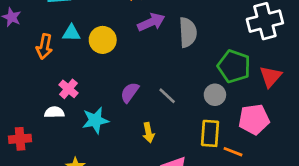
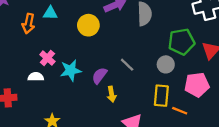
yellow circle: (103, 40) -> (88, 25), moved
green pentagon: (234, 66) -> (181, 42), turned -30
purple semicircle: (130, 92) -> (99, 76), moved
cyan star: (95, 120) -> (71, 70), moved

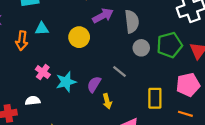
gray circle: (166, 64) -> (141, 48), moved
white semicircle: (36, 77) -> (33, 101), moved
orange line: (180, 111) -> (185, 114), moved

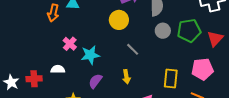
yellow circle: (79, 37) -> (119, 20), moved
gray line: (120, 72) -> (133, 49), moved
purple semicircle: (94, 84) -> (95, 81), moved

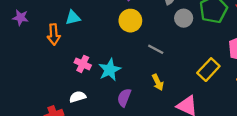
yellow rectangle: (171, 78) -> (208, 70), turned 54

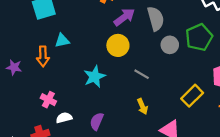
purple star: (20, 18) -> (14, 67), moved
pink cross: (83, 64) -> (48, 100), moved
cyan star: (110, 70) -> (95, 77), moved
purple semicircle: (124, 98) -> (97, 121), moved

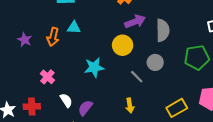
gray circle: (170, 45) -> (155, 62), moved
white semicircle: (64, 118) -> (66, 100), moved, turned 56

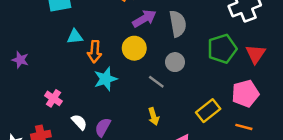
orange arrow: (53, 37) -> (95, 52), moved

